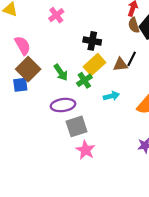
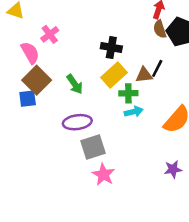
pink cross: (56, 15) -> (50, 34), moved
green cross: (84, 80) -> (128, 93), moved, turned 32

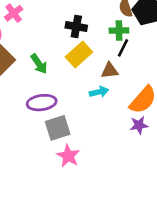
brown triangle: (144, 75) -> (110, 71), moved
green cross: (128, 93) -> (119, 31), moved
purple star: (173, 169) -> (139, 125), moved

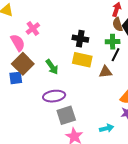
yellow rectangle: (79, 55) -> (82, 60), turned 54
cyan arrow: (99, 92) -> (106, 128), moved

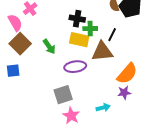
green cross: (113, 42) -> (90, 29), moved
brown triangle: (105, 72) -> (102, 52), size x1.6
blue square: (16, 78) -> (13, 71), moved
purple ellipse: (54, 96) -> (75, 67), moved

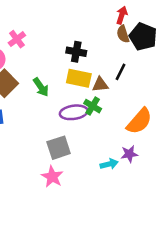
green cross: (90, 29) -> (93, 106), moved, turned 32
brown triangle: (102, 52) -> (100, 85), moved, size x0.6
purple star: (124, 93) -> (129, 154), moved
pink star: (71, 116) -> (52, 177), moved

